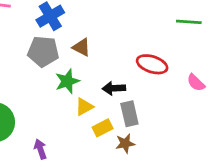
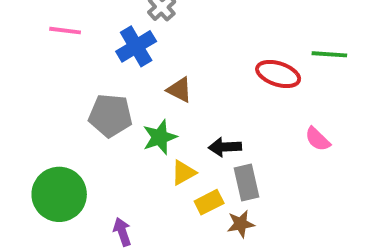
gray pentagon: (43, 52) -> (110, 115), moved
red ellipse: (152, 64) -> (278, 74), moved
pink semicircle: (196, 83) -> (318, 139), moved

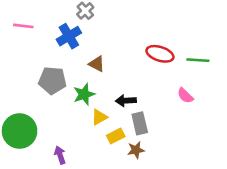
green line: (329, 54) -> (198, 60), moved

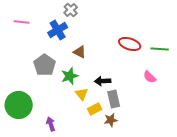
gray pentagon: (52, 80) -> (45, 65), turned 30
yellow triangle: (99, 117) -> (82, 94), turned -40

